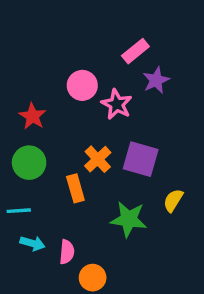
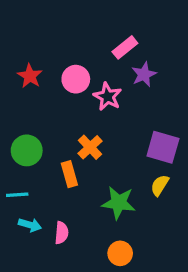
red star: (32, 116) -> (30, 76), moved
purple square: (141, 159) -> (163, 147), moved
orange circle: (93, 278) -> (120, 253), moved

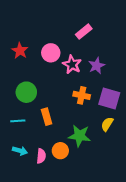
purple star: (144, 74) -> (97, 66), moved
orange cross: (90, 147) -> (82, 95), moved, turned -35
green circle: (27, 150) -> (26, 92), moved
cyan line: (17, 195) -> (18, 121), moved
orange circle: (120, 253) -> (60, 151), moved

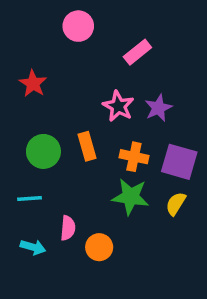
pink circle: (51, 53) -> (78, 26), moved
orange rectangle: (47, 117) -> (87, 146), moved
green star: (79, 136) -> (130, 197), moved
pink semicircle: (41, 156) -> (68, 228), moved

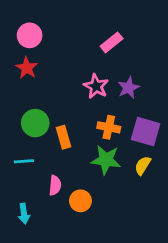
pink circle: (78, 26) -> (30, 35), moved
orange rectangle: (87, 146) -> (63, 137), moved
cyan arrow: (33, 247) -> (24, 214), moved, turned 66

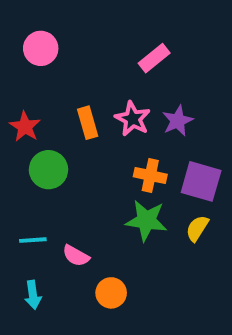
red star: (27, 68) -> (25, 127), moved
orange rectangle: (63, 137) -> (88, 123), moved
cyan line: (24, 161) -> (33, 240), moved
pink semicircle: (55, 185) -> (76, 256), turned 114
orange circle: (80, 201) -> (111, 293), moved

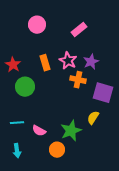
pink circle: (41, 48) -> (37, 25), moved
orange cross: (150, 176) -> (78, 80), moved
green star: (146, 221) -> (71, 131), moved, turned -30
yellow semicircle: (197, 228) -> (93, 118), moved

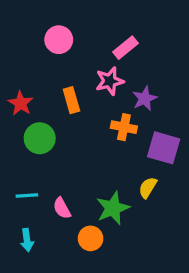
pink star: (68, 61) -> (110, 81), moved, turned 30
pink semicircle: (39, 131) -> (62, 208), turned 32

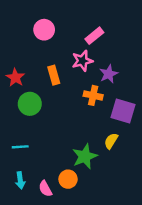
pink semicircle: (62, 208) -> (45, 189), moved

